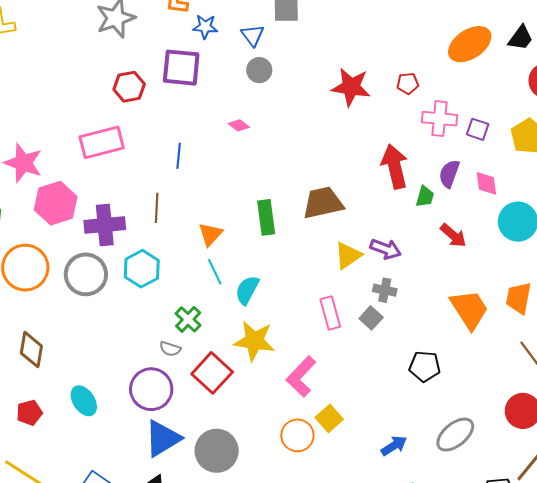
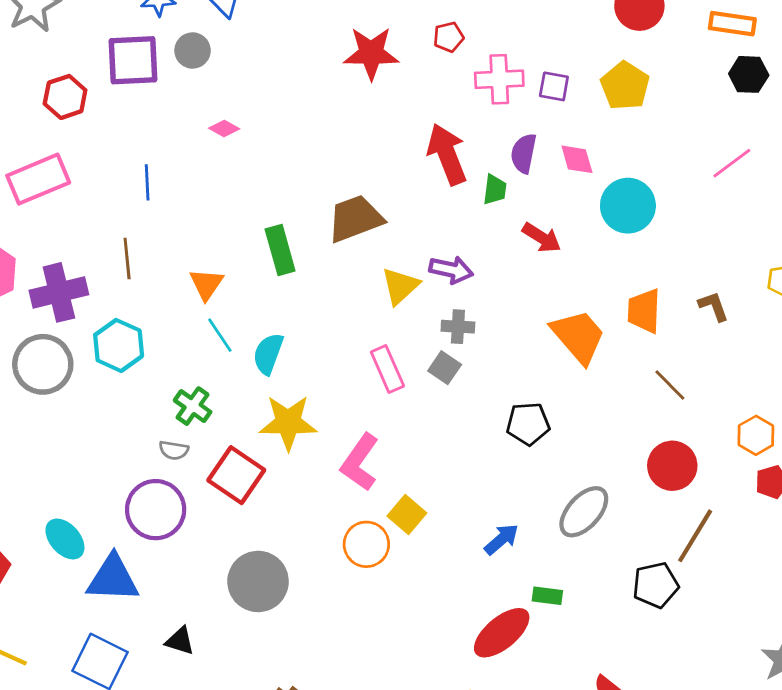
gray circle: (259, 70) -> (193, 50), moved
blue triangle: (163, 439) -> (113, 579), moved, turned 42

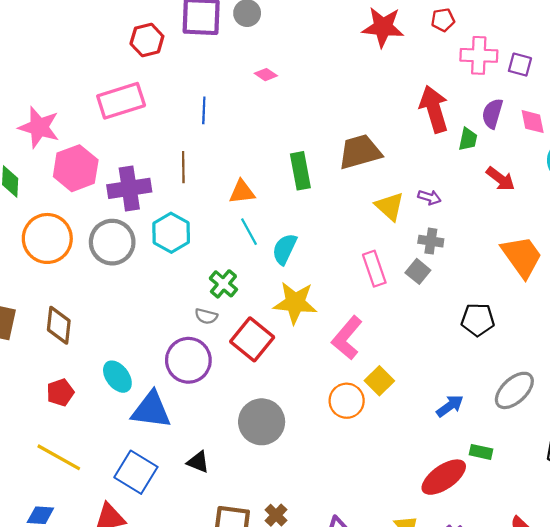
purple arrow: (451, 270) -> (429, 197), size x0.7
orange triangle: (206, 284) -> (242, 192), turned 44
yellow triangle: (400, 286) -> (390, 206), turned -40

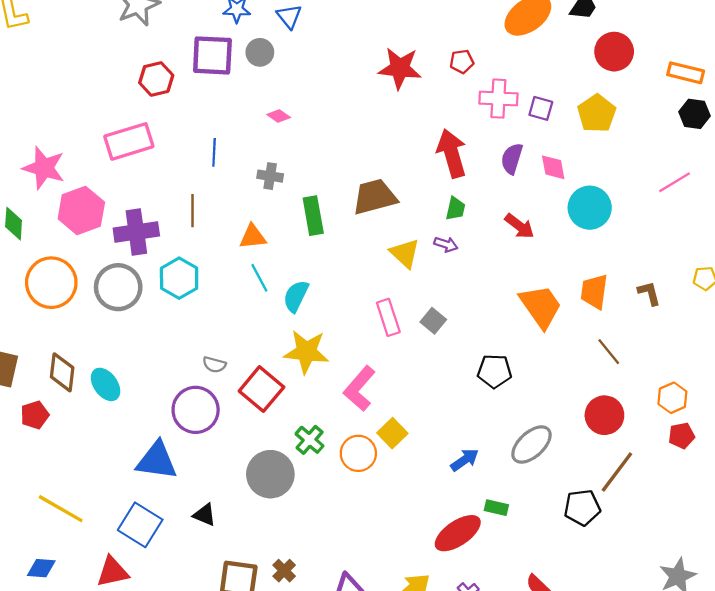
green trapezoid: (468, 139) -> (455, 209), moved
gray cross: (431, 241) -> (270, 176), moved
green cross: (223, 284) -> (310, 440), moved
cyan ellipse: (117, 377) -> (106, 384), moved
red pentagon: (60, 392) -> (35, 415), moved

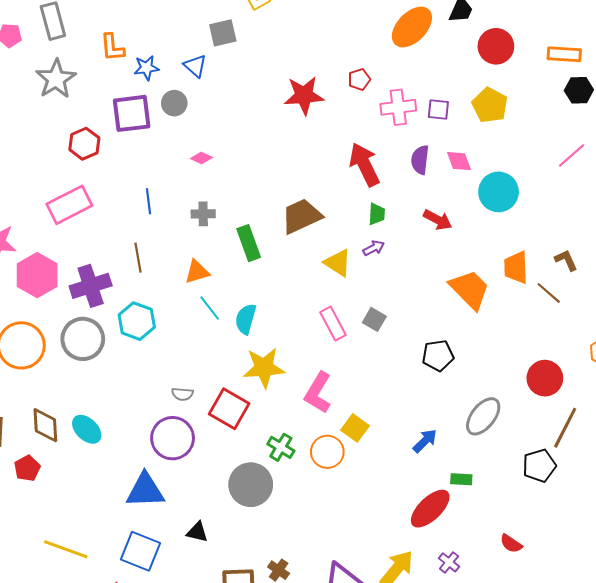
purple arrow: (446, 244) -> (374, 248), turned -35
brown line: (609, 352) -> (549, 293), moved

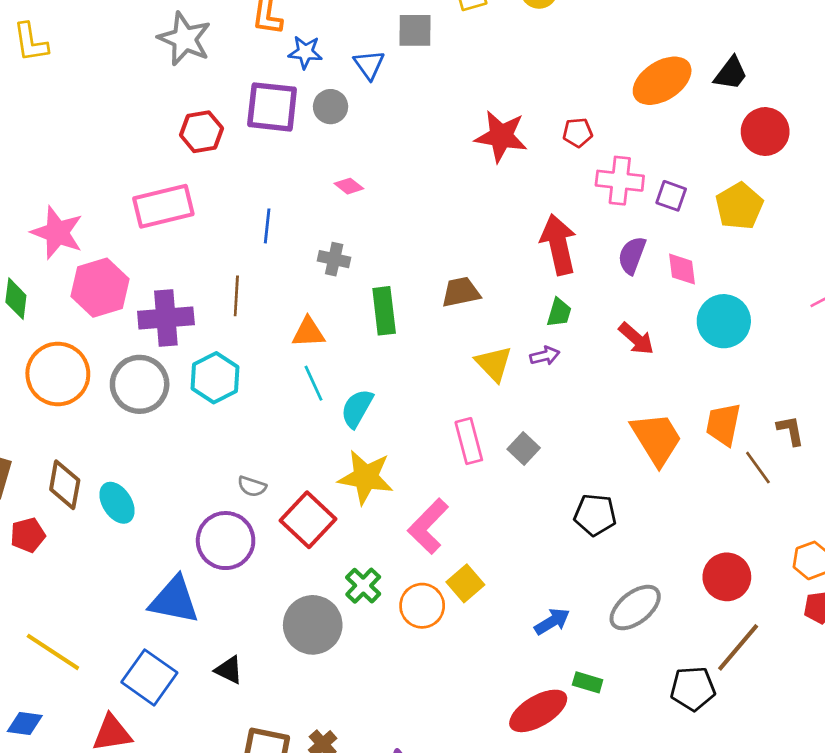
gray star: (56, 79) -> (185, 39), turned -30
brown trapezoid: (301, 216) -> (461, 292), size x0.7

